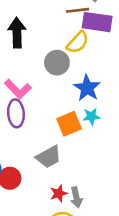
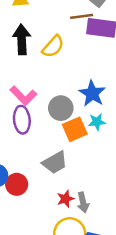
yellow semicircle: (78, 42) -> (53, 47), moved
gray circle: (57, 63) -> (61, 108), moved

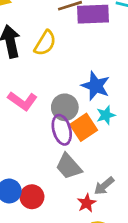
purple ellipse: (22, 120) -> (62, 130), moved
gray trapezoid: (55, 162) -> (69, 166), turned 88
gray arrow: (83, 202) -> (104, 186), moved, turned 72

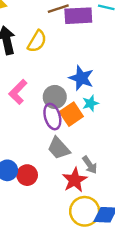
pink L-shape: (23, 101) -> (18, 92), turned 100
gray arrow: (104, 186) -> (90, 165), turned -84
red star: (87, 203) -> (75, 180), size x1.5

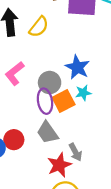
red circle: (27, 175) -> (14, 140), moved

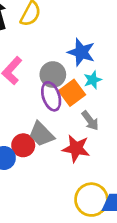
gray trapezoid: (47, 132) -> (41, 134), moved
gray arrow: (75, 152) -> (90, 121), moved
red star: (59, 165) -> (76, 148), moved, turned -30

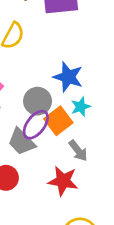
purple ellipse: (51, 96) -> (36, 125), turned 56
gray trapezoid: (41, 134) -> (21, 142), moved

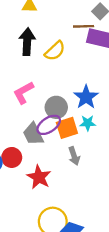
red star: (63, 181) -> (39, 177), moved

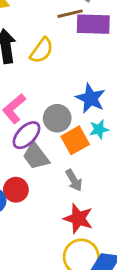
purple ellipse: (49, 125) -> (26, 135), moved
gray arrow: (74, 156) -> (74, 180), moved
red star: (39, 177) -> (78, 219), moved

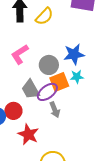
blue star: (91, 98) -> (74, 54), turned 30
purple ellipse: (26, 135) -> (47, 92), moved
red star: (78, 219) -> (28, 134), moved

